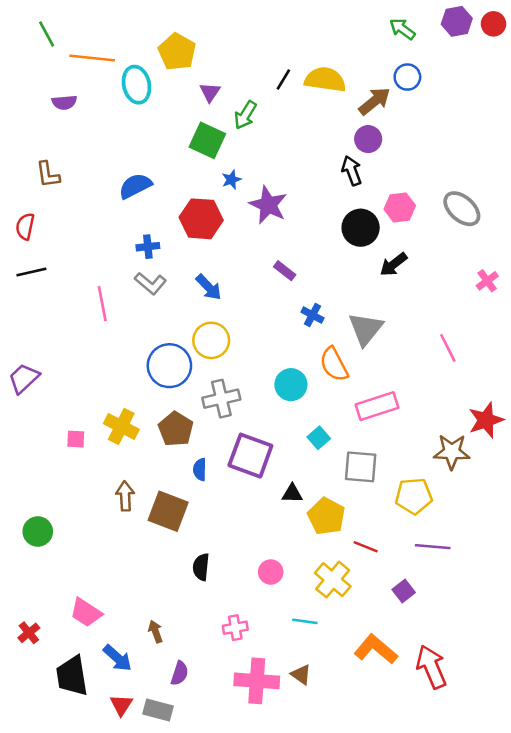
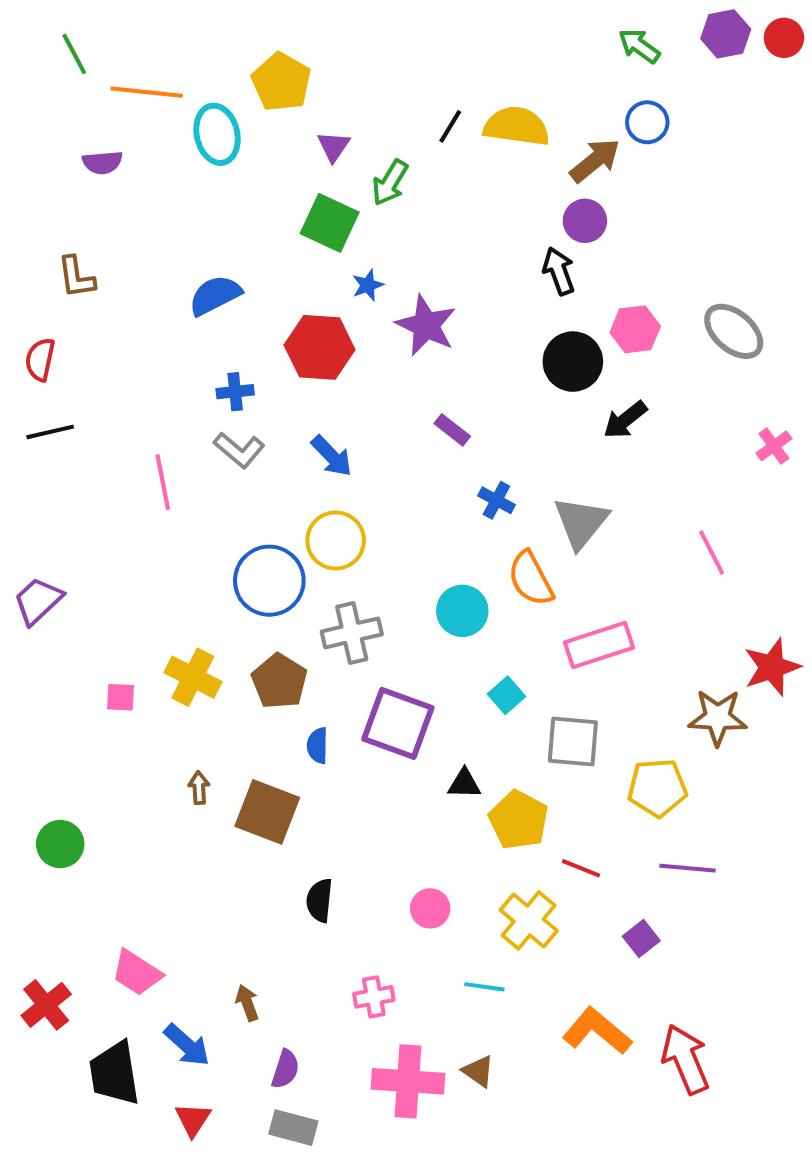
brown arrow: (125, 496) -> (199, 788), size x0.7
red cross: (29, 633) -> (46, 1005), size x1.4
gray rectangle: (158, 710) -> (293, 1128), moved

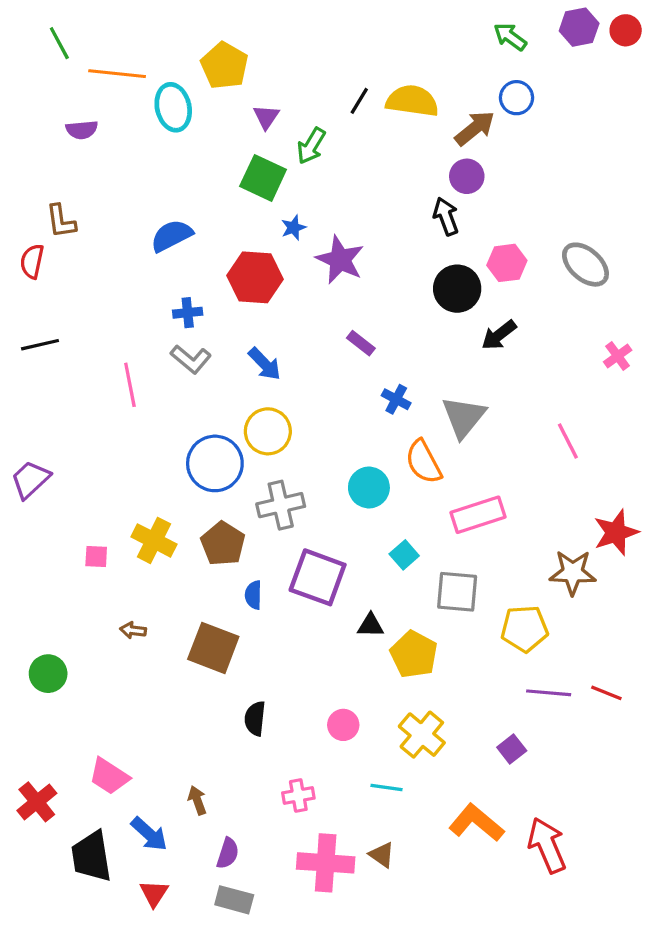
red semicircle: (40, 360) -> (32, 261), moved
brown arrow: (199, 788) -> (133, 630), moved, turned -80
red line: (581, 868) -> (606, 693), moved

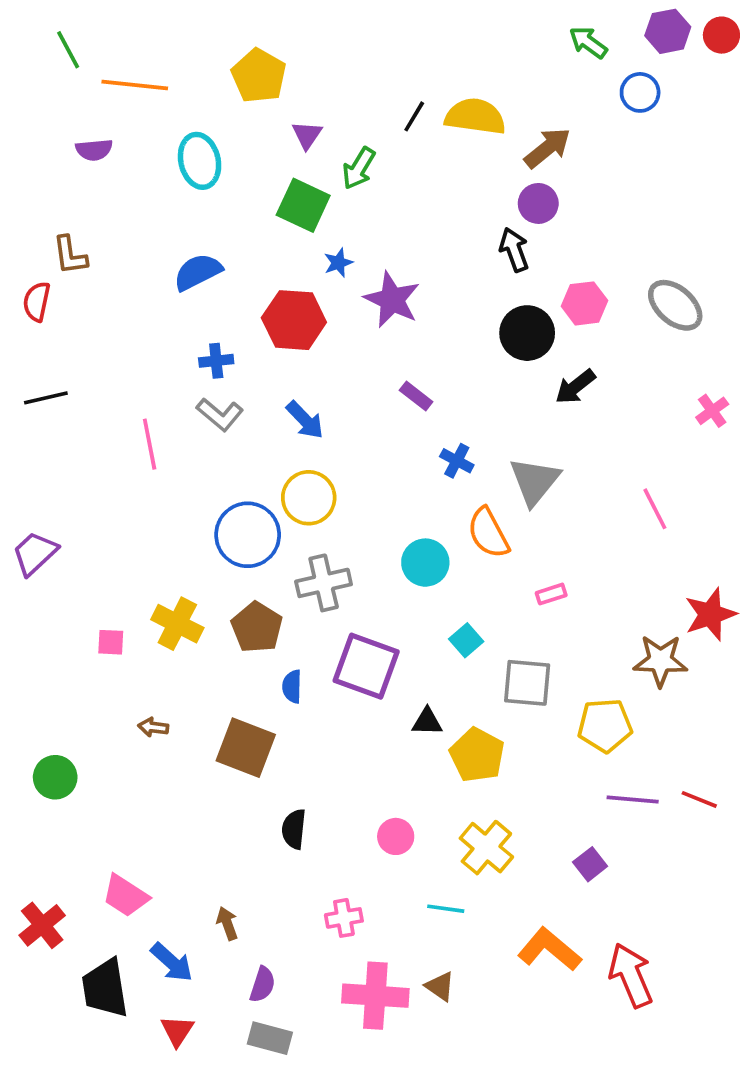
blue circle: (517, 98) -> (640, 92), moved
cyan ellipse: (173, 107) -> (200, 161), moved
pink rectangle: (478, 515) -> (551, 594), size x0.5

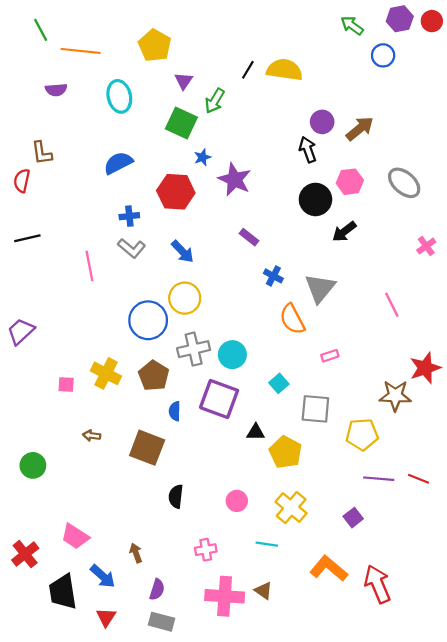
brown arrow: (547, 148) -> (360, 129), moved
cyan circle: (425, 563) -> (232, 355), moved

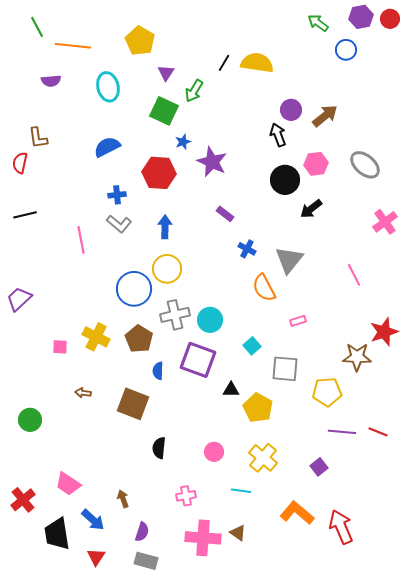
pink cross: (426, 246) -> (385, 222), size x1.4
blue arrow: (182, 252) -> (165, 227), turned -135

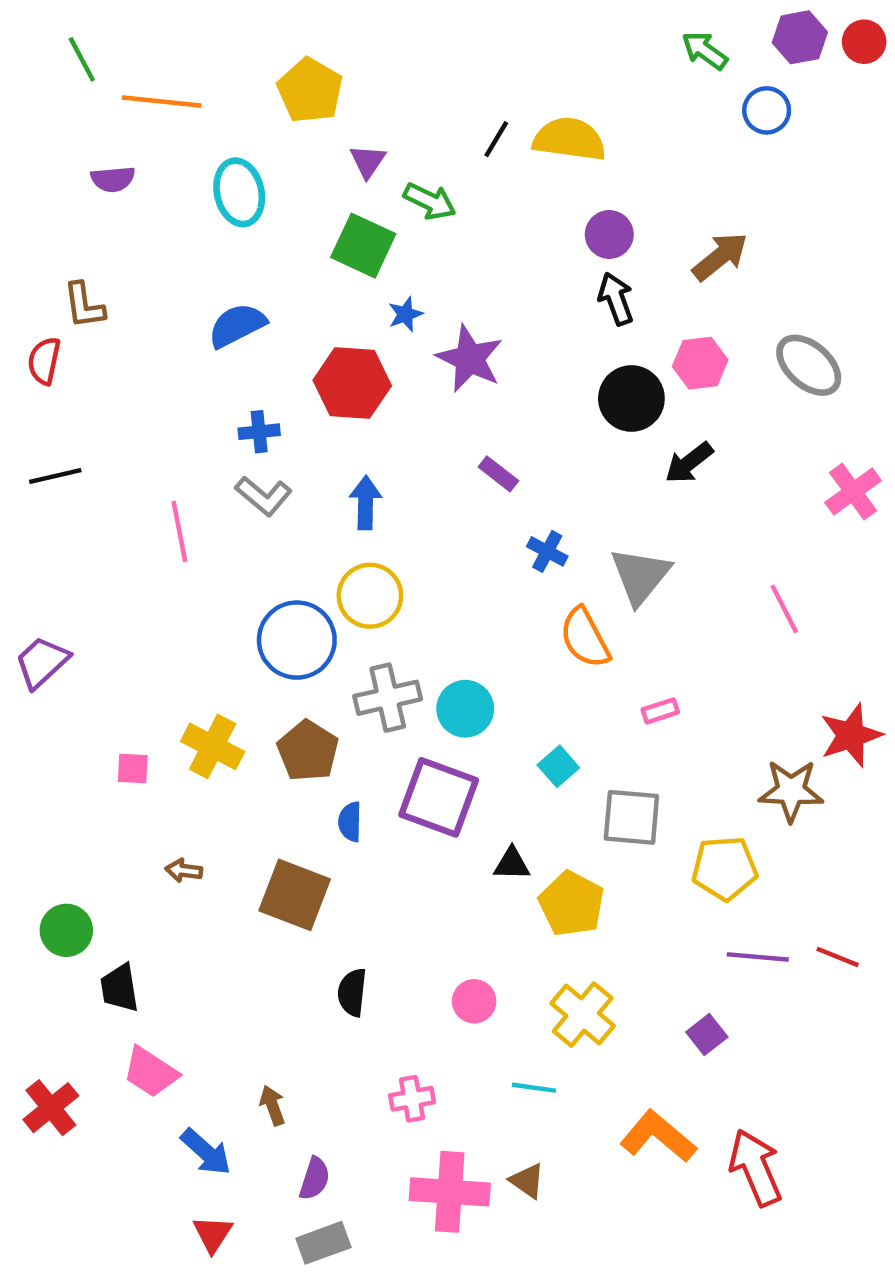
green arrow: (194, 91) -> (430, 201), turned -95
purple circle: (291, 110) -> (609, 234), moved
black trapezoid: (57, 534) -> (120, 988), moved, size x0.7
gray rectangle: (146, 561) -> (323, 1243), turned -35

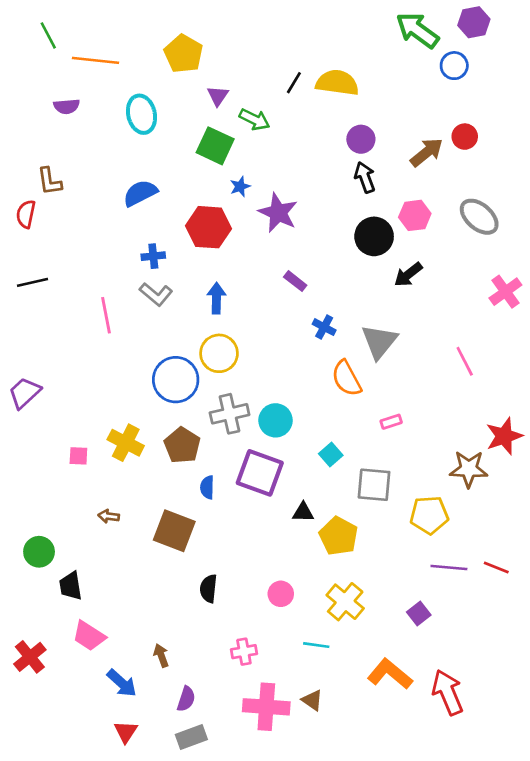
red circle: (864, 42) -> (465, 137), moved
green arrow: (705, 51) -> (417, 30), size x1.6

